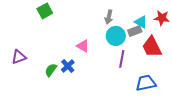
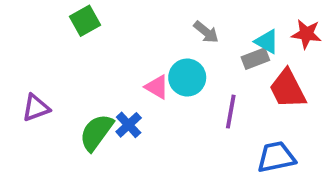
gray arrow: (109, 17) -> (206, 32), turned -64
cyan circle: (116, 36) -> (187, 77), moved
green semicircle: (51, 70) -> (96, 132), size x1.5

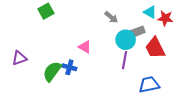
cyan triangle: (267, 42) -> (150, 12), moved
cyan circle: (187, 77) -> (126, 40), moved
blue cross: (129, 125) -> (69, 67), turned -32

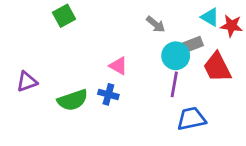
blue cross: (69, 67) -> (108, 94), moved
green semicircle: (52, 71) -> (73, 100), turned -145
blue trapezoid: (149, 85) -> (191, 119), moved

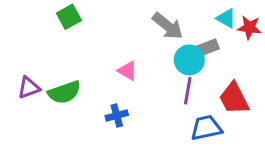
gray arrow: (156, 24) -> (168, 26), size x1.5
red trapezoid: (217, 67) -> (234, 98), moved
blue cross: (108, 94) -> (117, 115), moved, turned -30
green semicircle: (73, 100) -> (64, 92), moved

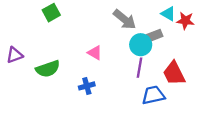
purple triangle: (29, 88) -> (15, 55), moved

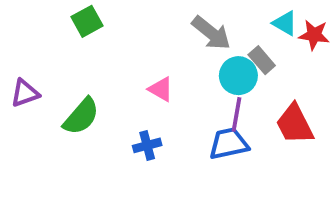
gray rectangle: (154, 36) -> (262, 60), turned 70
green semicircle: (48, 69) -> (81, 116), turned -30
blue trapezoid: (153, 95) -> (229, 144), moved

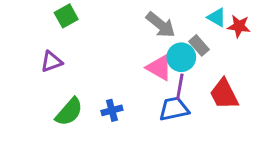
pink triangle: (161, 89) -> (159, 68), moved, size x1.4
purple triangle: (25, 93) -> (51, 62), moved
green semicircle: (81, 116) -> (69, 112), moved

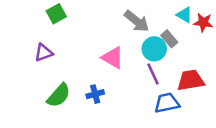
pink triangle: (159, 68) -> (113, 58), moved
purple line: (180, 87) -> (153, 74), turned -35
red trapezoid: (224, 94) -> (191, 80), turned 108
blue trapezoid: (174, 109) -> (167, 103), moved

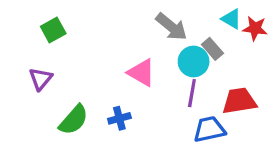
green square: (56, 14) -> (53, 30), moved
purple triangle: (44, 53) -> (41, 79), moved, turned -30
purple line: (153, 74) -> (192, 93), turned 35

